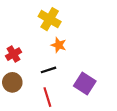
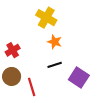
black line: (48, 70) -> (55, 65), moved
red line: (47, 97) -> (32, 87), moved

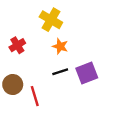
red cross: (13, 50) -> (17, 45), moved
purple square: (79, 78) -> (87, 73), moved, turned 36

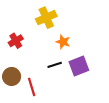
yellow cross: (51, 20) -> (46, 18), turned 36
orange star: (60, 46) -> (63, 42), moved

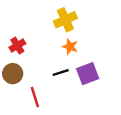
yellow cross: (46, 18) -> (65, 20), moved
brown circle: (12, 76) -> (13, 74), moved

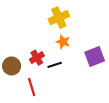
red cross: (17, 46) -> (37, 58), moved
purple square: (88, 74) -> (95, 57), moved

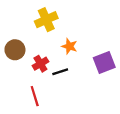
yellow cross: (59, 18) -> (46, 20), moved
brown circle: (12, 66) -> (15, 50), moved

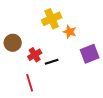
yellow cross: (46, 20) -> (52, 19), moved
orange star: (69, 46) -> (70, 32), moved

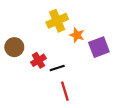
purple square: (90, 54) -> (99, 47), moved
red line: (30, 83) -> (65, 91), moved

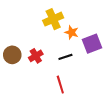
brown circle: (14, 47) -> (12, 55), moved
black line: (57, 68) -> (65, 57), moved

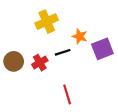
yellow cross: (53, 19) -> (47, 22), moved
black line: (65, 57) -> (63, 52), moved

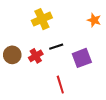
orange star: (80, 36) -> (94, 20), moved
purple square: (102, 49) -> (82, 58), moved

